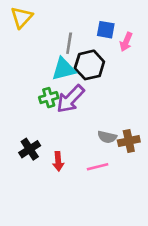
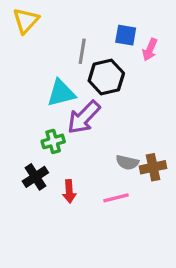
cyan triangle: (64, 69) -> (61, 93), moved
green cross: (49, 98) -> (53, 141), moved

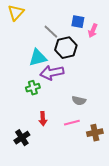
gray line: (82, 51) -> (51, 32), turned -56
purple arrow: (84, 117) -> (52, 73), turned 35
brown cross: (153, 167) -> (95, 133), moved
black cross: (35, 177) -> (22, 138), moved

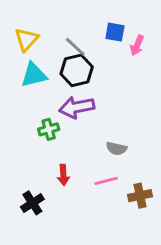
yellow triangle: (16, 13) -> (27, 39), moved
black hexagon: (66, 48) -> (77, 70), moved
cyan triangle: (38, 58) -> (34, 75), moved

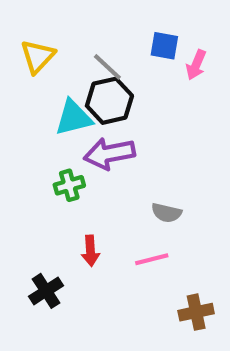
cyan triangle: (34, 75) -> (74, 118), moved
brown cross: (140, 196) -> (196, 312), moved

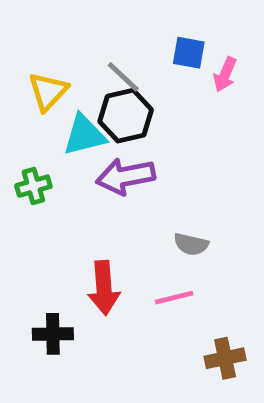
yellow triangle: (38, 56) -> (48, 91), moved
green cross: (69, 185) -> (33, 186), moved
red arrow: (90, 251) -> (104, 288), size x1.5
black cross: (46, 291) -> (53, 334), turned 32

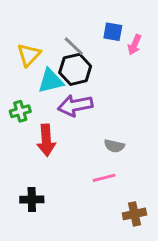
red arrow: (104, 288) -> (46, 140), moved

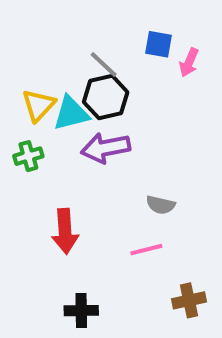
yellow triangle: (29, 55) -> (39, 105), moved
red arrow: (46, 140) -> (65, 231), moved
black cross: (32, 199) -> (81, 311), moved

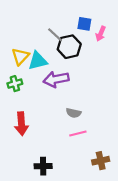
black hexagon: (106, 97) -> (69, 47), moved
gray semicircle: (161, 205) -> (74, 113), moved
red arrow: (65, 231) -> (21, 124), moved

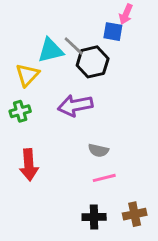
pink arrow: (101, 34) -> (126, 14), moved
cyan triangle: (38, 61) -> (51, 50), moved
black cross: (43, 166) -> (94, 217), moved

